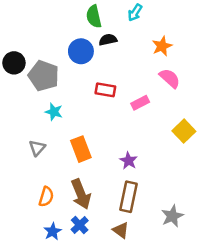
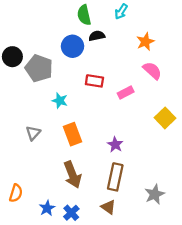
cyan star: (54, 112) -> (60, 101), moved
orange semicircle: (46, 197) -> (16, 193), moved
blue cross: (80, 225) -> (71, 213), moved

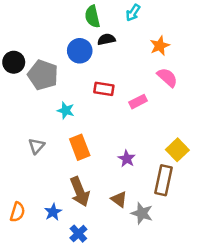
yellow square: (165, 118) -> (177, 150), moved
brown rectangle: (115, 177) -> (163, 180), moved
gray star: (155, 194) -> (142, 213), moved, turned -30
brown triangle: (108, 207) -> (119, 199), moved
blue star: (47, 208) -> (53, 212), moved

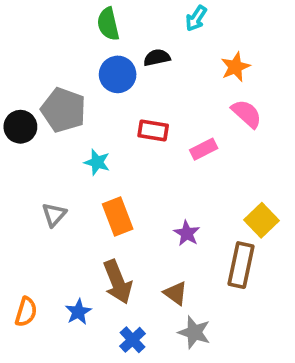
green semicircle: (92, 17) -> (108, 24), moved
black circle: (14, 62) -> (20, 127), moved
gray star: (142, 213) -> (194, 332), moved
blue cross: (78, 234) -> (133, 340), moved

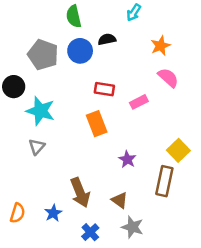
gray pentagon: (63, 110) -> (43, 55), moved
cyan star: (97, 162) -> (40, 111), moved, size x1.6
orange rectangle: (118, 216) -> (97, 124), moved

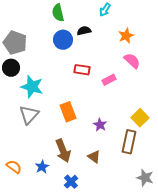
gray pentagon: (43, 55) -> (15, 43), moved
orange rectangle: (97, 124) -> (68, 112), moved
gray triangle: (37, 147) -> (29, 115), size x1.5
orange semicircle: (17, 213) -> (14, 167), turned -70
gray star: (132, 227) -> (145, 178), moved

